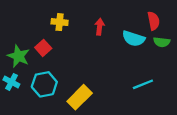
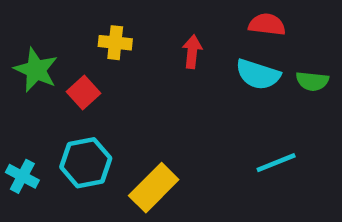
red semicircle: (154, 21) -> (267, 25), moved, turned -72
green star: (18, 56) -> (36, 70), moved
cyan cross: (11, 82) -> (22, 176), moved

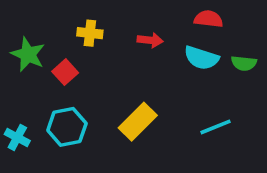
red arrow: (192, 52) -> (150, 40), turned 90
yellow rectangle: (154, 188) -> (138, 122), moved

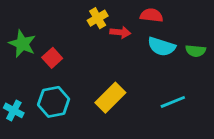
red semicircle: (208, 19) -> (152, 15), moved
yellow cross: (90, 33) -> (98, 18), moved, turned -36

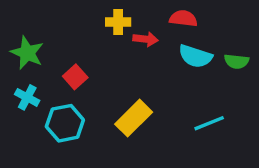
yellow cross: (98, 18) -> (118, 22), turned 30
red square: (52, 58) -> (75, 77), moved
cyan cross: (14, 110) -> (27, 97), moved

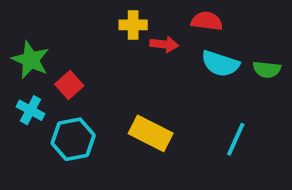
red square: (75, 77) -> (69, 85), moved
yellow rectangle: (134, 118) -> (151, 133), turned 72
cyan line: (209, 123) -> (236, 139), turned -44

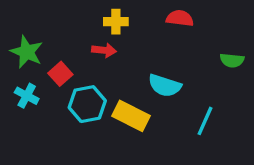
red arrow: (164, 44) -> (104, 50), moved
cyan semicircle: (220, 64) -> (165, 86), moved
cyan hexagon: (73, 139) -> (87, 104), moved

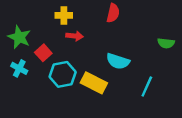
red semicircle: (180, 18) -> (113, 13), moved, turned 96
yellow cross: (116, 22) -> (64, 15), moved

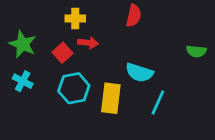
red square: (43, 53) -> (62, 53), moved
yellow rectangle: (94, 83) -> (111, 98), turned 70
cyan line: (147, 86) -> (158, 103), moved

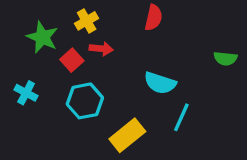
yellow cross: (75, 19) -> (87, 21), turned -30
green star: (23, 44) -> (42, 37), moved
yellow rectangle: (111, 98) -> (127, 135), moved, turned 44

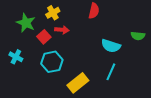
cyan semicircle: (160, 83) -> (111, 46), moved

